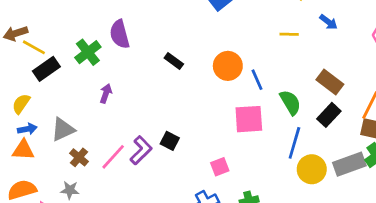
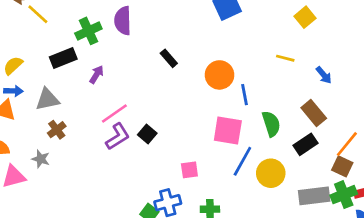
blue arrow: (328, 22) -> (324, 75), moved
black rectangle: (46, 69) -> (63, 58), moved
blue line: (294, 143) -> (242, 161), moved
pink line: (113, 157) -> (114, 114), moved
yellow circle: (312, 169) -> (271, 173), moved

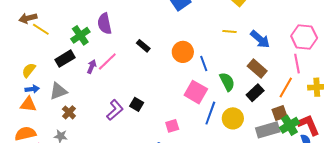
blue arrow: (324, 75) -> (260, 39), size x1.5
pink line: (114, 114) -> (107, 61), moved
pink square: (228, 131) -> (196, 92), turned 30
brown square: (342, 166) -> (280, 113), moved, turned -35

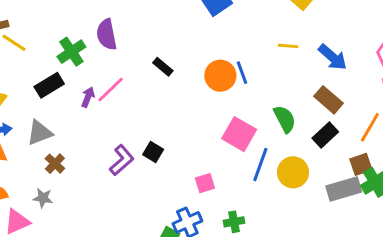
blue line: (204, 63) -> (242, 73), moved

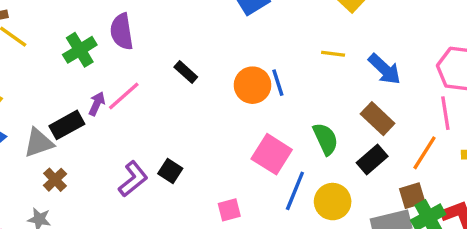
black rectangle: (49, 85) -> (67, 125), moved

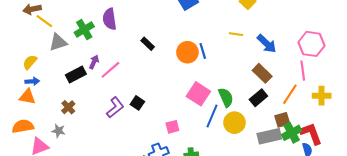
pink line: (124, 96) -> (110, 70), moved
green semicircle: (326, 139) -> (226, 97), moved
gray triangle: (39, 143) -> (58, 42), moved

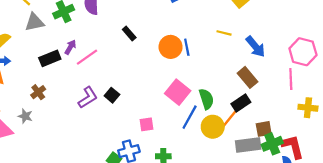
orange line: (290, 94) -> (230, 118), moved

